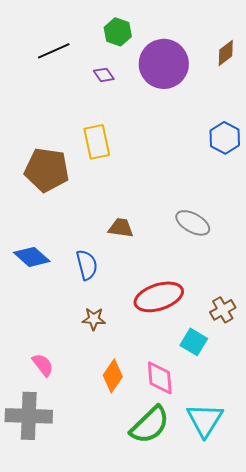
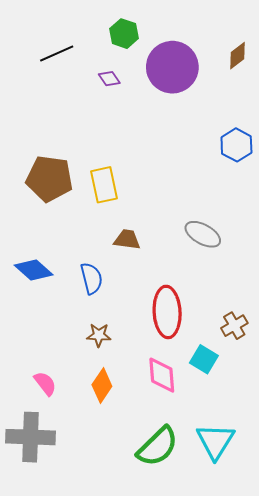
yellow rectangle: (97, 142) -> (104, 185), moved
red ellipse: (159, 297) -> (167, 312), turned -75
orange diamond: (113, 376) -> (102, 386), moved
pink diamond: (160, 378) -> (162, 375), moved

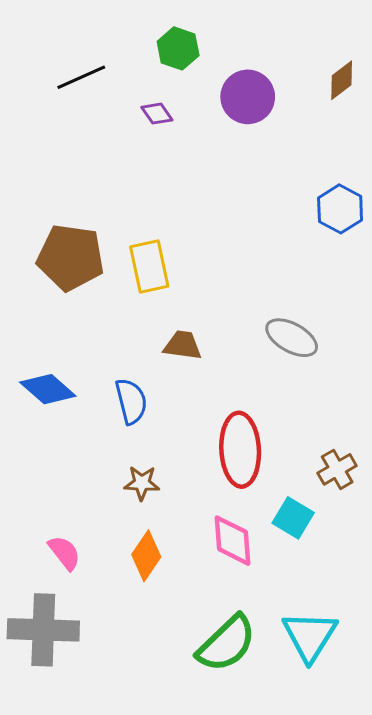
purple circle: (172, 67) -> (248, 97), size x0.7

